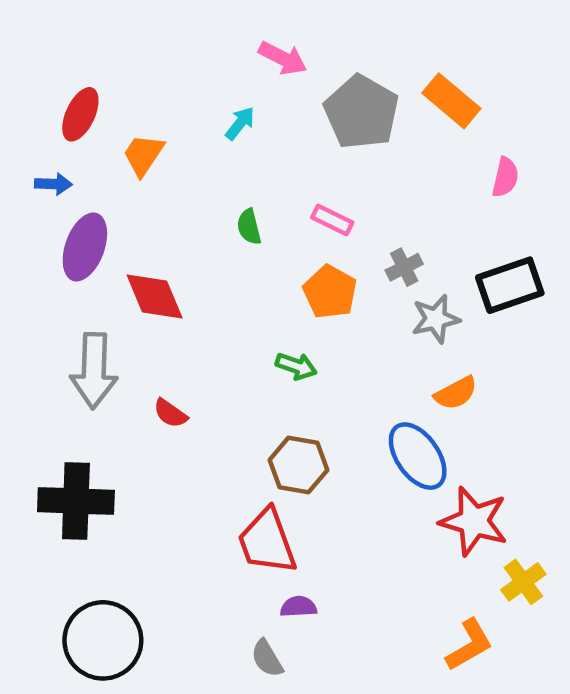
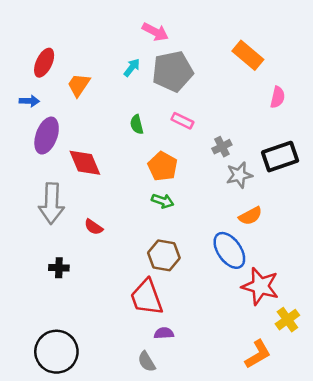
gray pentagon: (361, 112) -> (173, 71), moved, turned 30
orange pentagon: (330, 292) -> (163, 166), moved
black cross: (76, 501) -> (59, 268), moved, size x0.5

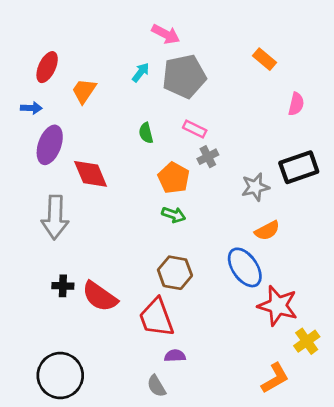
orange rectangle: (248, 55) -> (265, 59), size x0.7
gray cross: (222, 147) -> (208, 157), moved
red semicircle: (94, 227) -> (100, 296), moved, size x1.8

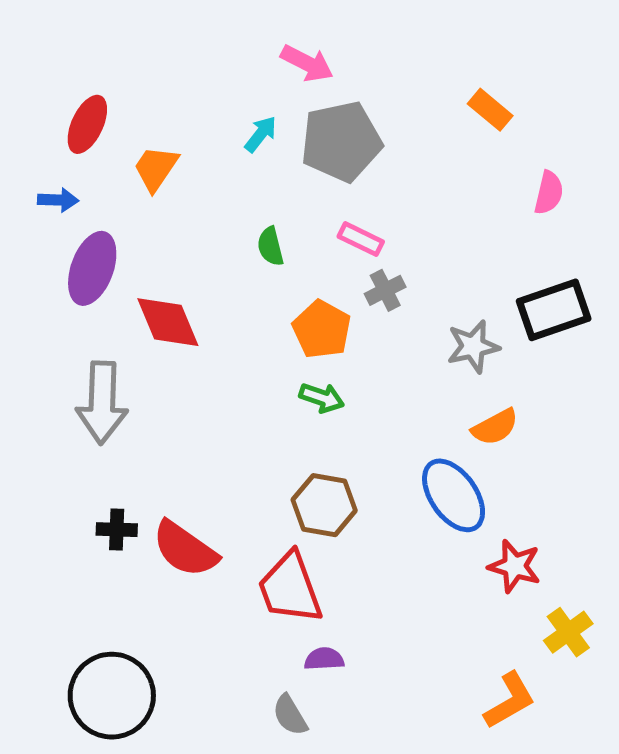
red star: (278, 306) -> (515, 566), size x0.7

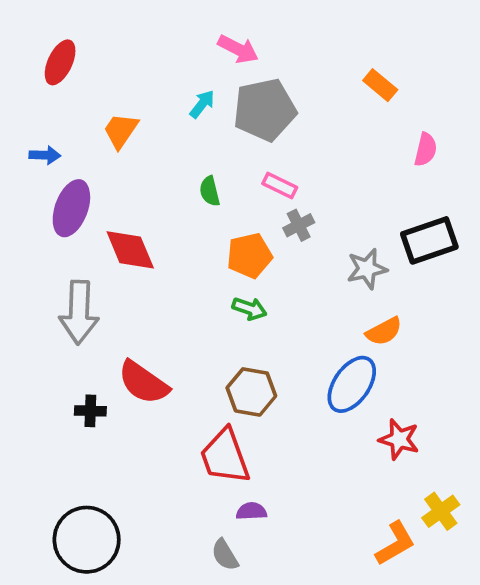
red ellipse: (87, 124) -> (60, 62), moved
orange pentagon: (322, 329) -> (249, 256), turned 30
blue ellipse: (454, 495) -> (352, 384), turned 70
red semicircle: (185, 549) -> (143, 382), moved
yellow cross: (568, 632) -> (441, 511), moved

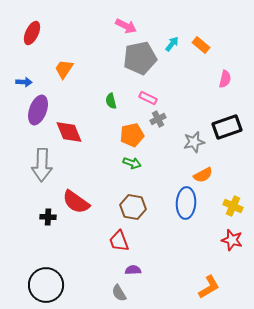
cyan arrow: (202, 104) -> (172, 44), moved
blue ellipse: (352, 384) -> (186, 203), turned -32
red star: (399, 439) -> (232, 240), moved
red trapezoid: (225, 456) -> (119, 241), size x0.7
yellow cross: (441, 511) -> (233, 206), moved, turned -30

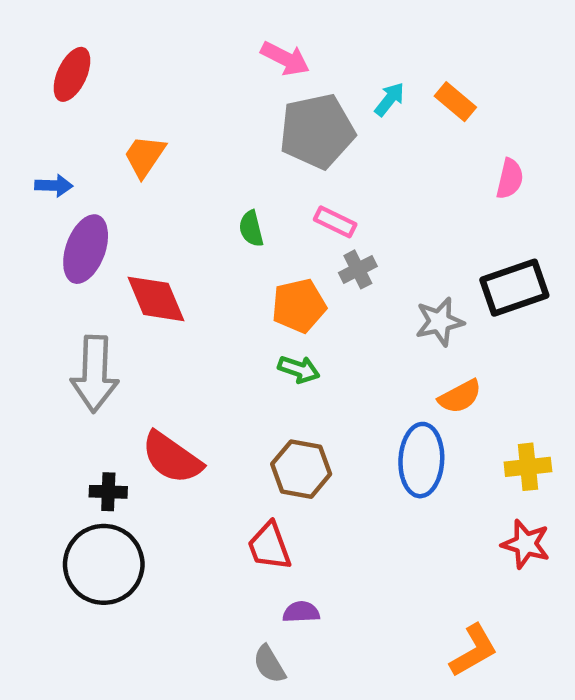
yellow cross: (233, 206) -> (528, 467), turned -30
black circle: (46, 285) -> (104, 564), moved

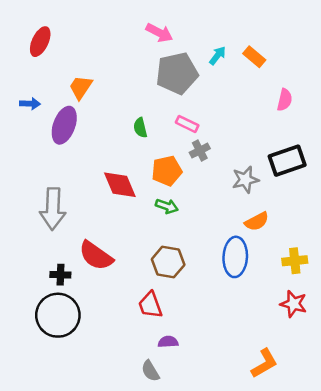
purple ellipse: (86, 249) -> (64, 125), moved
red diamond: (156, 299) -> (120, 185), moved

